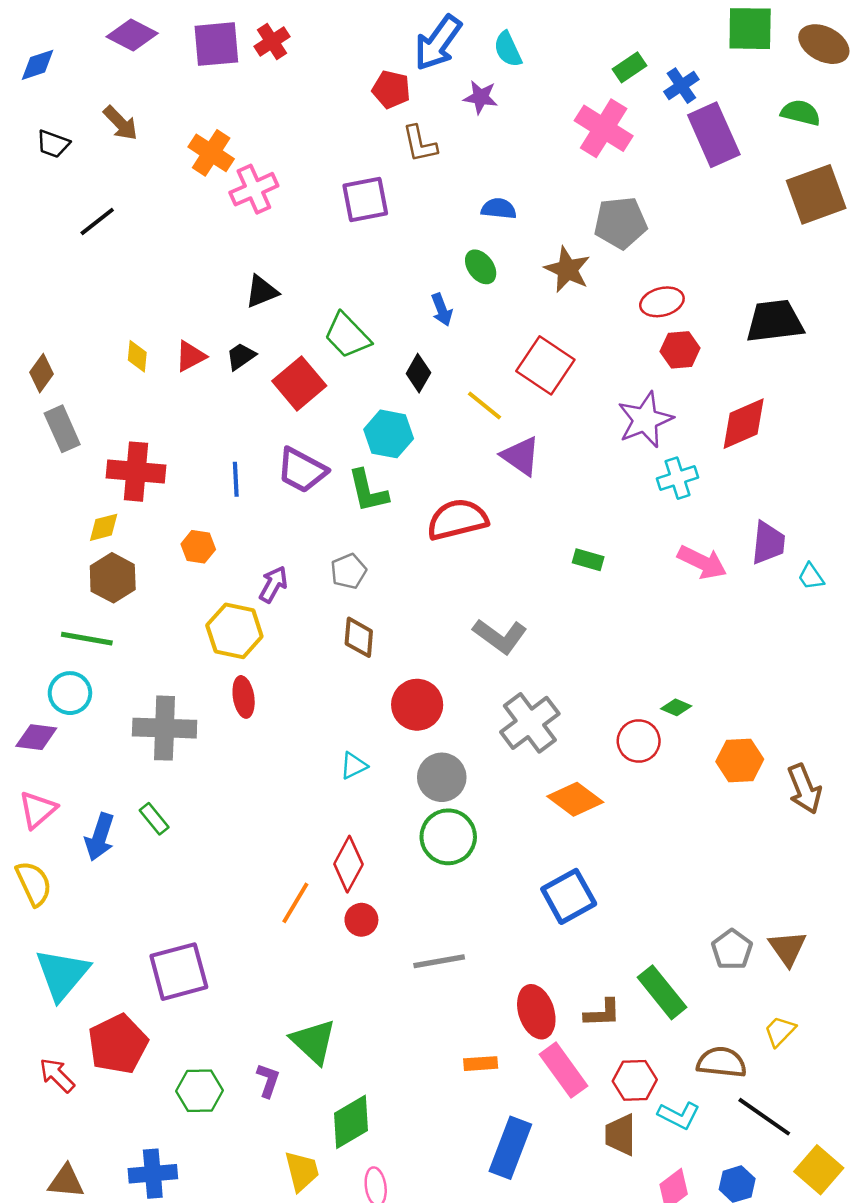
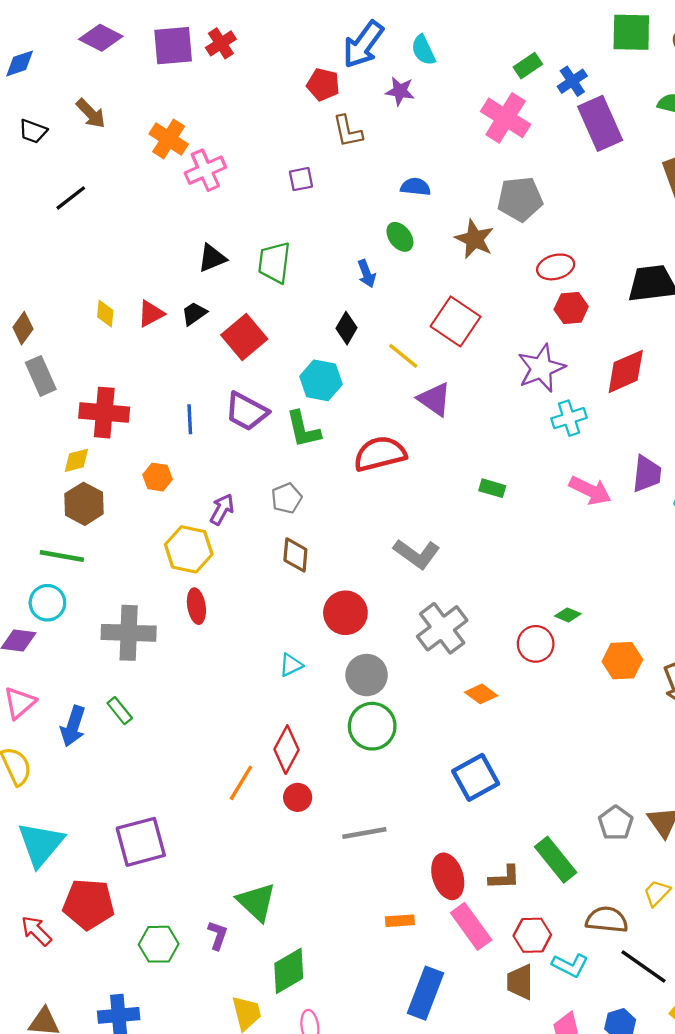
purple square: (365, 200) -> (301, 179), size x0.6
green trapezoid: (347, 336) -> (274, 262), moved, turned 51
orange diamond: (575, 799) -> (481, 694), size x0.7
red pentagon: (118, 1044) -> (89, 904), turned 30

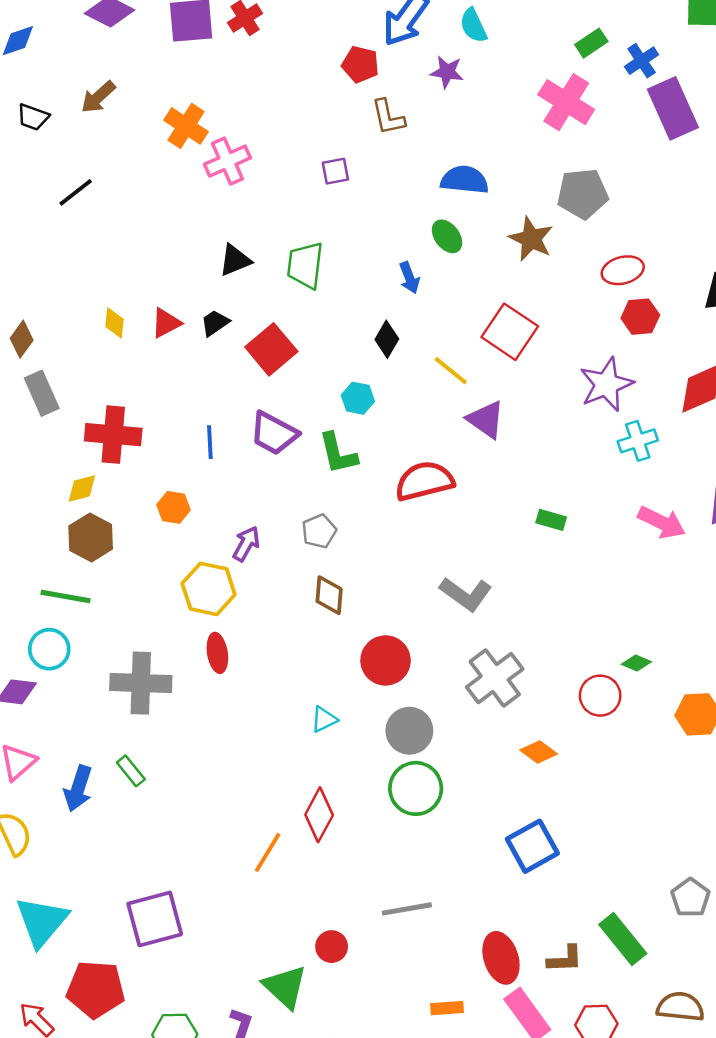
brown arrow: (91, 113) -> (98, 97), turned 92
blue semicircle: (416, 187) -> (465, 180), size x1.4
cyan hexagon: (321, 380) -> (358, 398), size x0.7
red circle: (298, 797) -> (332, 947), moved

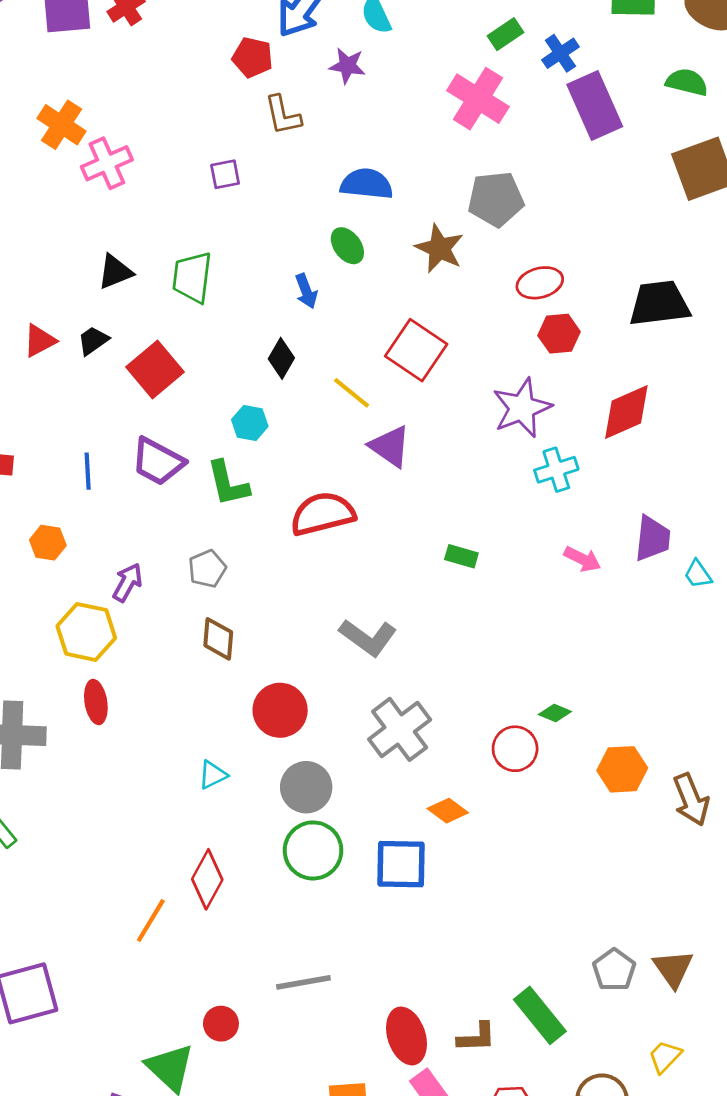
pink arrow: (662, 522) -> (582, 559), size x0.7
blue square: (532, 846) -> (401, 864), moved, turned 30

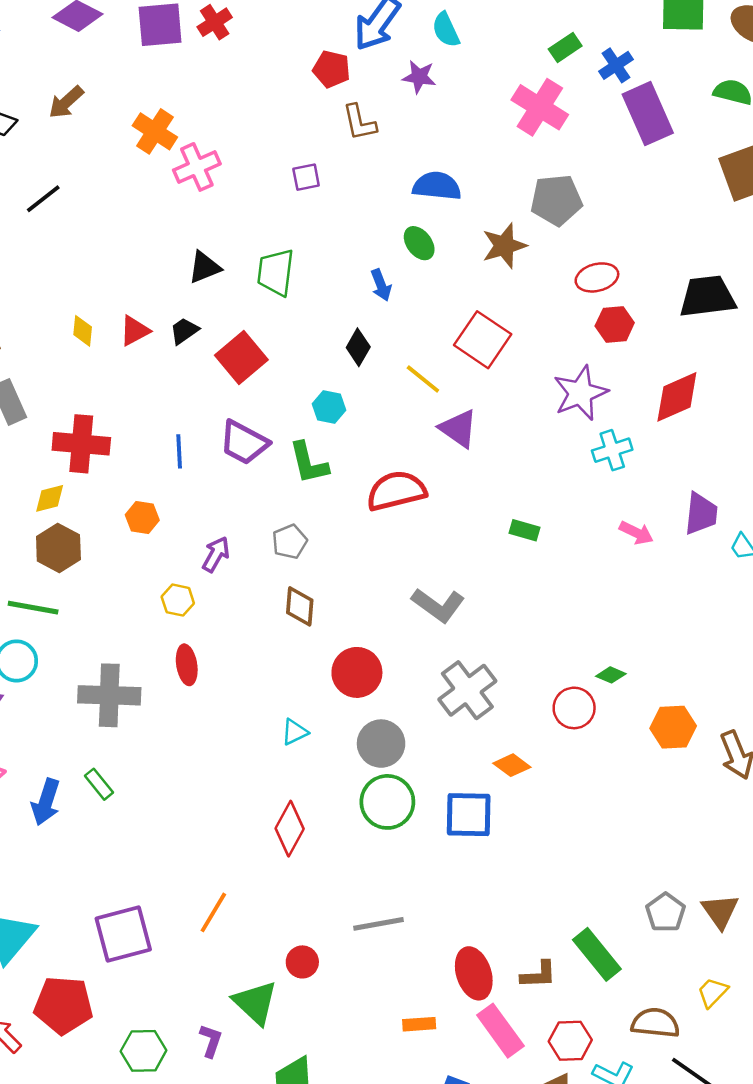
brown star: (439, 248) -> (504, 246), turned 30
yellow hexagon: (86, 632) -> (178, 600), size x0.6
orange line: (151, 921) -> (213, 912), moved

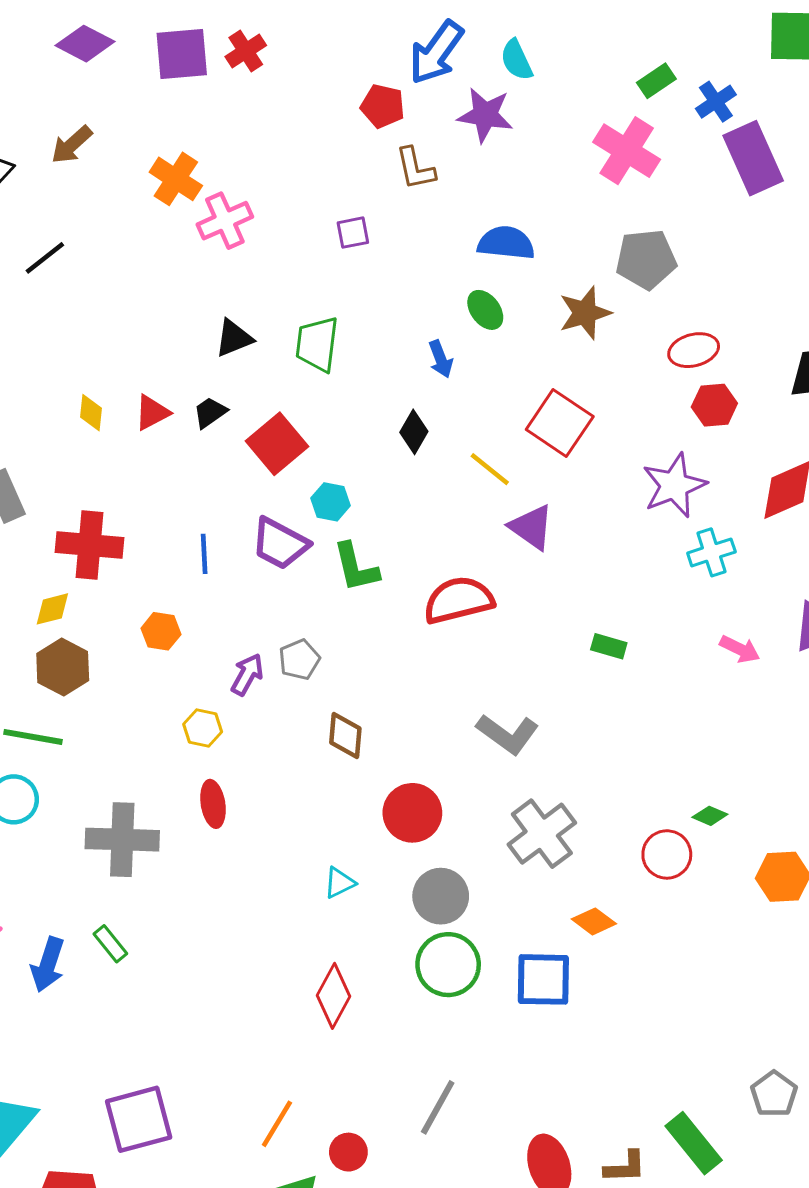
purple star: (419, 77) -> (485, 115), size x1.4
cyan hexagon: (329, 407) -> (331, 502), moved
gray pentagon: (290, 542) -> (299, 660), moved
orange line: (213, 912) -> (277, 1124), moved
gray line: (378, 924) -> (438, 1107), turned -51

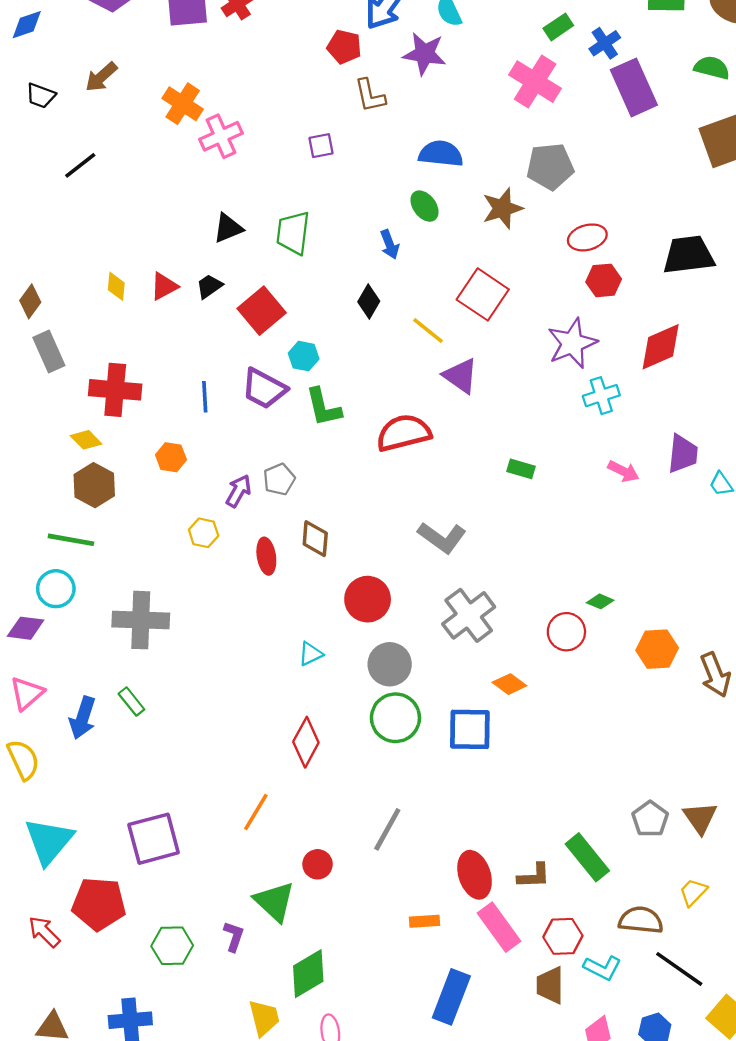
yellow diamond: (52, 609) -> (86, 440), turned 60
red ellipse: (213, 804) -> (266, 556), moved
orange line: (277, 1124) -> (256, 812), moved

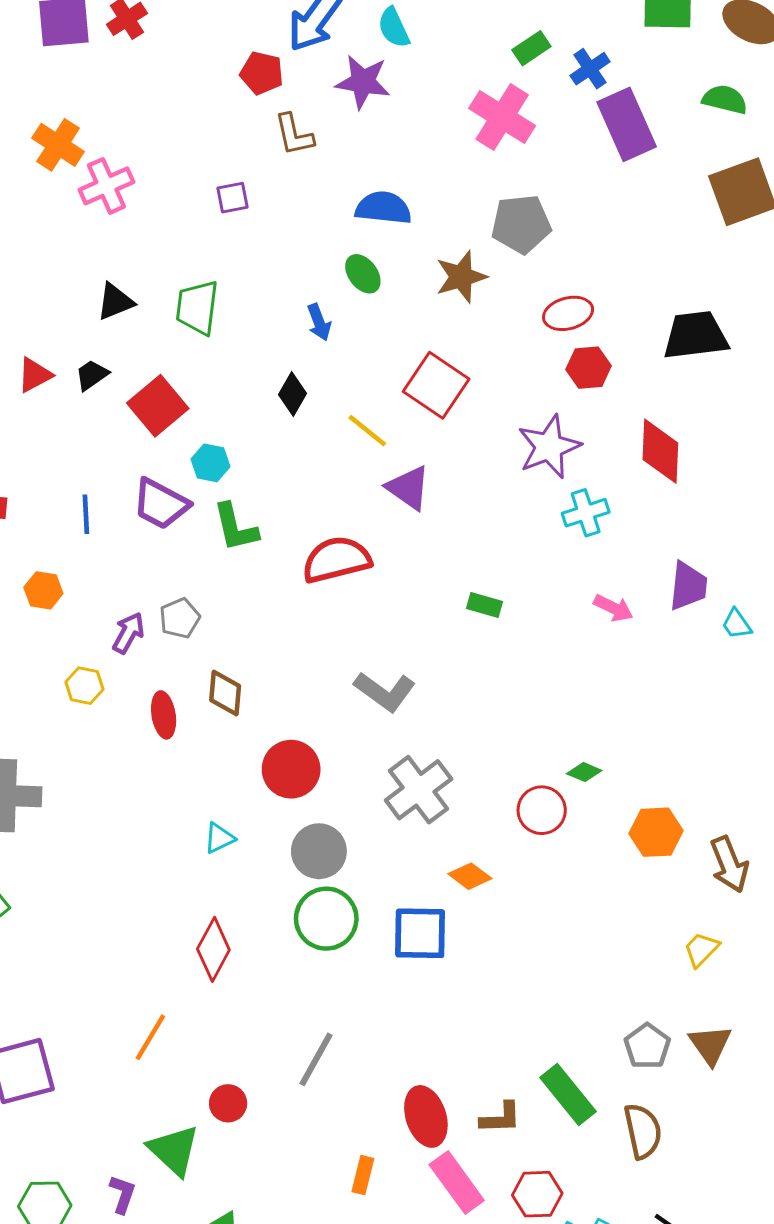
red diamond: (661, 347) -> (660, 451), turned -64
yellow trapezoid: (693, 892) -> (701, 949), moved
brown semicircle: (641, 920) -> (643, 1131), moved, turned 72
orange rectangle: (425, 921) -> (363, 1175), turned -72

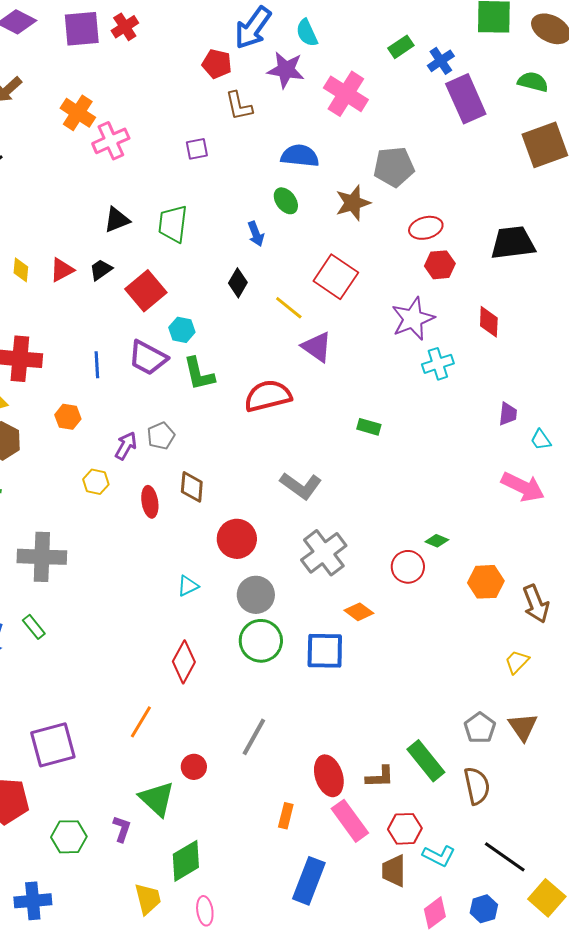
pink cross: (502, 117) -> (346, 94), moved
red diamond: (660, 451) -> (489, 322), size x0.7
purple trapezoid: (688, 586) -> (508, 414), size x0.7
pink arrow: (613, 608) -> (523, 487), moved, size x1.6

